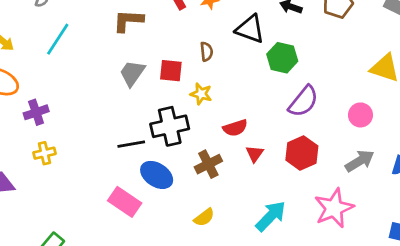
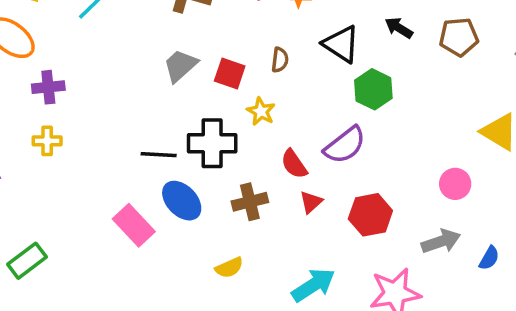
purple semicircle: (303, 101) -> (345, 145), moved
red semicircle: (235, 128) -> (294, 164), turned 60

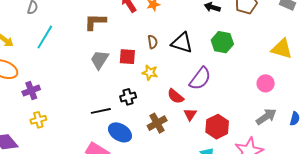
black triangle: (341, 44) -> (182, 43), moved
green hexagon: (373, 89) -> (222, 42), moved
black cross: (212, 143) -> (128, 97), size x0.6
red hexagon: (370, 215) -> (217, 127), moved

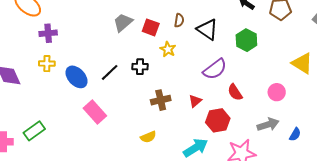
red semicircle: (175, 96) -> (235, 92), moved
black line: (101, 111) -> (110, 72), turned -48
blue ellipse: (120, 132) -> (77, 77), moved

